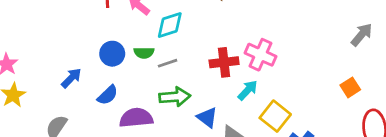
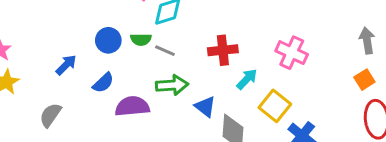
gray arrow: (362, 35) -> (367, 41), moved, turned -50
pink cross: (260, 55) -> (292, 53), moved
gray line: (168, 63) -> (165, 51), turned 42
orange square: (350, 87) -> (364, 80), moved

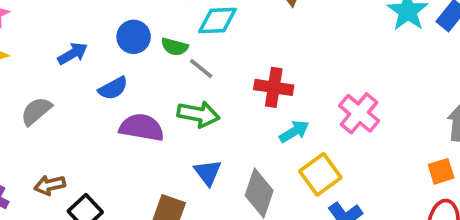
blue triangle: (205, 107) -> (208, 172), moved

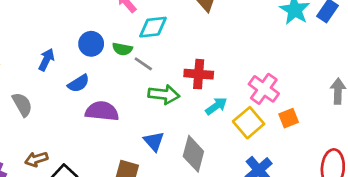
blue arrow: (73, 54) -> (46, 60), turned -30
gray semicircle: (36, 111) -> (22, 105), turned 105
green arrow: (198, 114) -> (164, 94), moved
orange square: (441, 171) -> (289, 118), moved
yellow square: (320, 174) -> (249, 123), moved

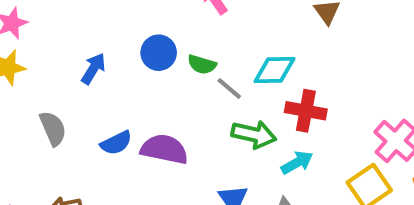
cyan diamond: (153, 27) -> (275, 70), moved
blue semicircle: (79, 83) -> (116, 143), moved
cyan arrow: (216, 106) -> (297, 163), moved

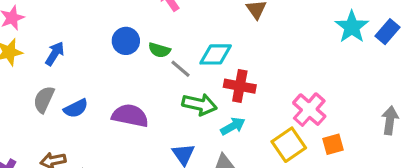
blue arrow: (93, 69) -> (55, 54), moved
gray semicircle: (53, 128) -> (44, 99), turned -132
blue semicircle: (116, 143) -> (76, 108), moved

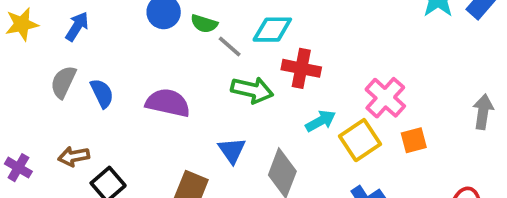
blue semicircle: (76, 108) -> (102, 93), turned -90
cyan arrow: (233, 126) -> (321, 121), moved

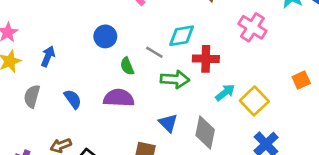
green semicircle: (204, 24) -> (127, 66), moved, turned 60
gray semicircle: (63, 82) -> (32, 96), moved
pink cross: (385, 98) -> (252, 27), moved
orange square: (414, 140) -> (301, 80), moved

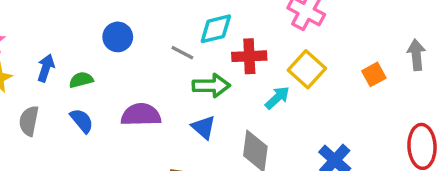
green semicircle: (127, 66) -> (81, 80), moved, turned 102
yellow square: (254, 101) -> (307, 69), moved
blue triangle: (168, 123) -> (204, 127), moved

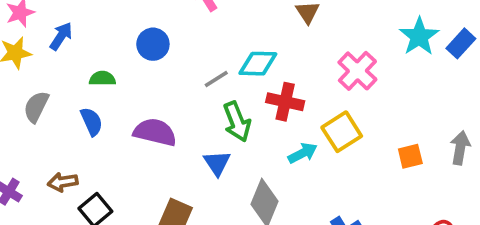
gray line: (182, 53) -> (216, 79), turned -75
blue arrow: (46, 68) -> (61, 36), moved
green arrow: (211, 86) -> (237, 122), turned 54

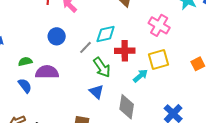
blue circle: (153, 44) -> (57, 36), moved
purple semicircle: (155, 132) -> (47, 72), moved
yellow square: (342, 132) -> (158, 59), turned 30

